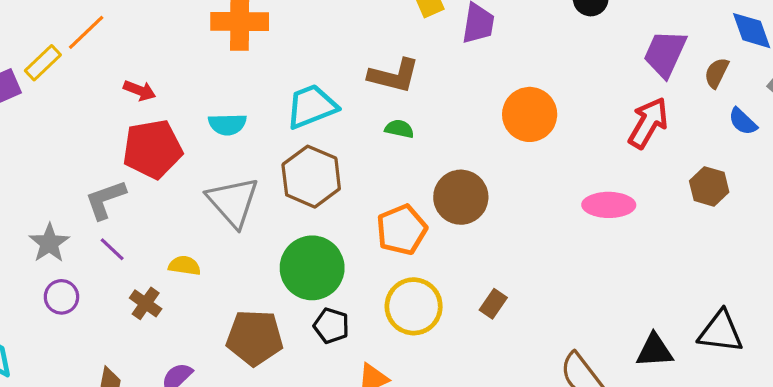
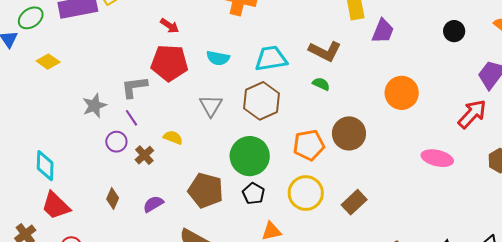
gray triangle: (233, 202) -> (211, 106), size x0.7
purple circle: (61, 297) -> (116, 142), moved
brown rectangle: (493, 304) -> (354, 202), size x1.4

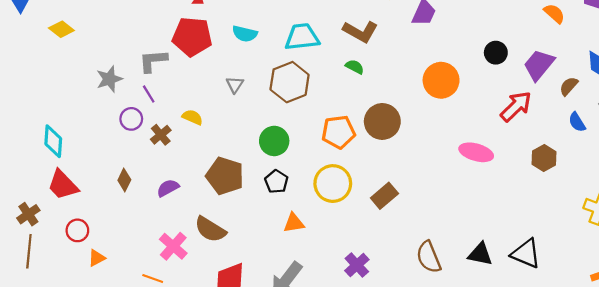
black circle: (454, 31) -> (496, 53), moved
gray triangle: (211, 106) -> (235, 85), size x0.7
green circle: (250, 156) -> (274, 141), size x0.7

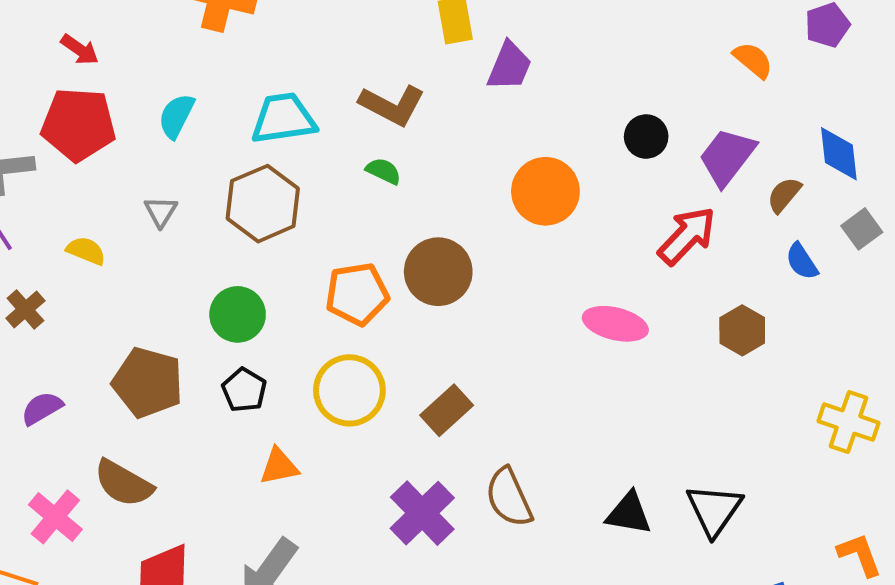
cyan semicircle: (245, 34) -> (176, 116), turned 105
yellow semicircle: (192, 117) -> (86, 251), moved
black triangle: (526, 254) -> (714, 510), turned 44
brown semicircle: (429, 257) -> (509, 497), moved
purple cross: (357, 265) -> (422, 513), moved, size x1.4

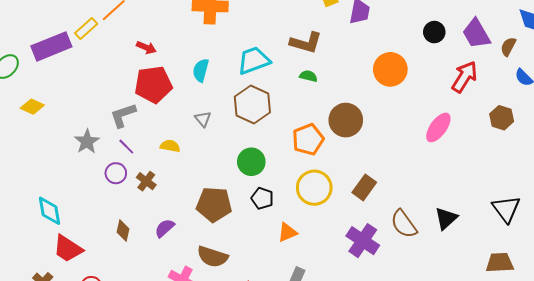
purple trapezoid: (727, 157) -> (476, 34), turned -56
pink ellipse: (615, 324) -> (438, 127), turned -56
black triangle: (629, 513) -> (446, 218), moved, turned -40

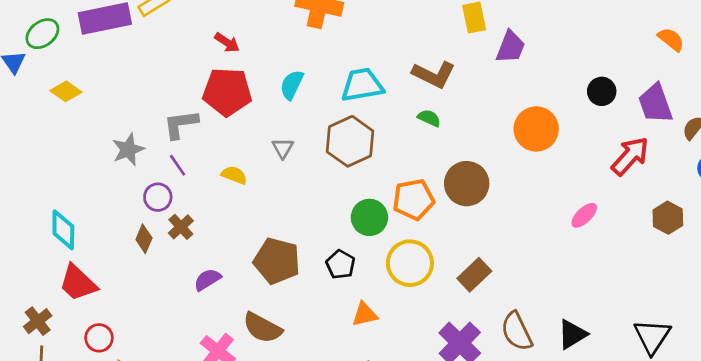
pink ellipse: (438, 127) -> (584, 215), size x0.7
green circle: (251, 162) -> (369, 217), moved
brown cross: (146, 181) -> (181, 227), moved
brown diamond: (123, 231) -> (144, 239), moved

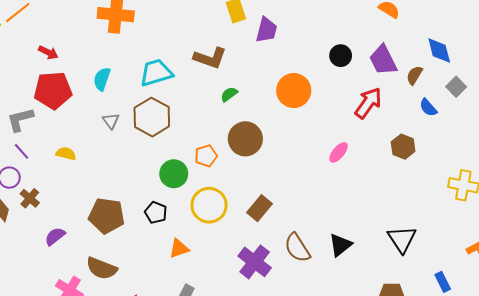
green semicircle: (429, 118) -> (229, 94), moved, turned -54
gray triangle: (283, 148) -> (111, 121), moved
orange pentagon: (413, 199) -> (206, 156), size x0.7

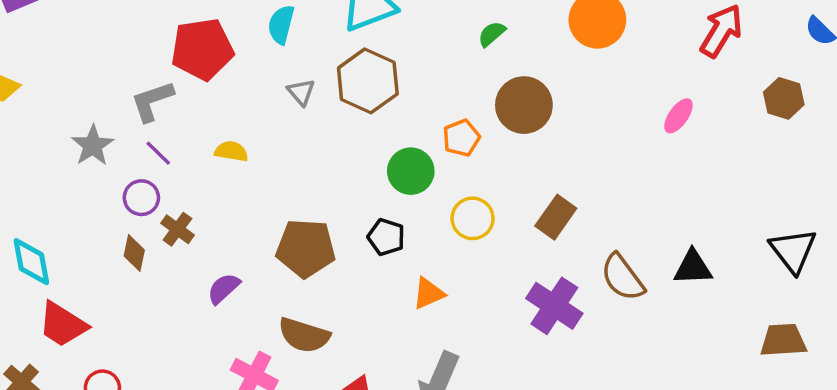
yellow circle: (209, 205) -> (473, 218), size x0.7
black triangle: (340, 245) -> (693, 267), turned 40

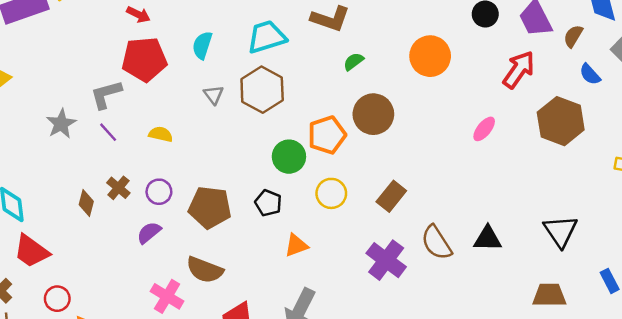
brown hexagon: (784, 98) -> (561, 121), size x1.6
orange pentagon: (461, 138) -> (327, 135), size x1.4
purple circle: (141, 198) -> (159, 192), moved

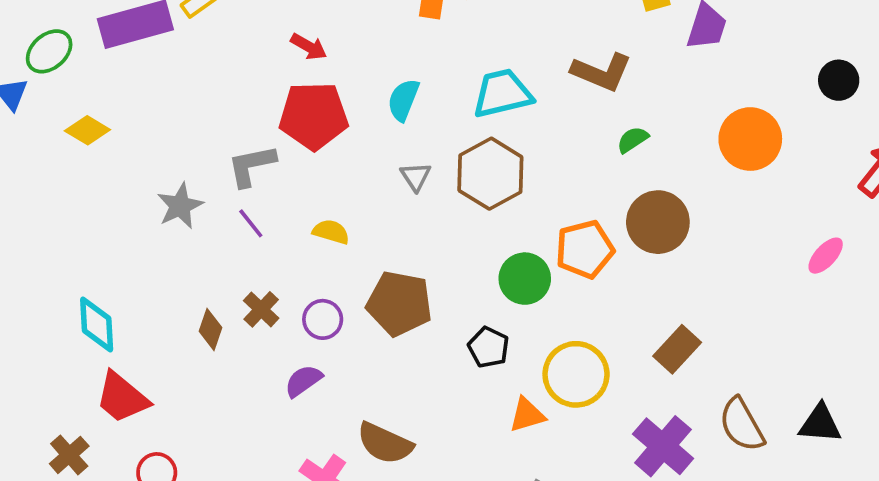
yellow circle: (331, 193) -> (576, 374), moved, size x1.4
brown pentagon: (210, 207) -> (399, 303), moved

